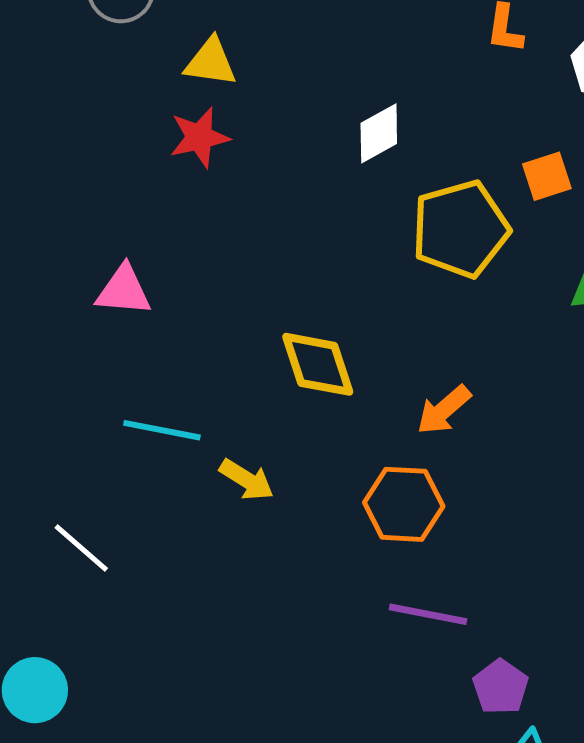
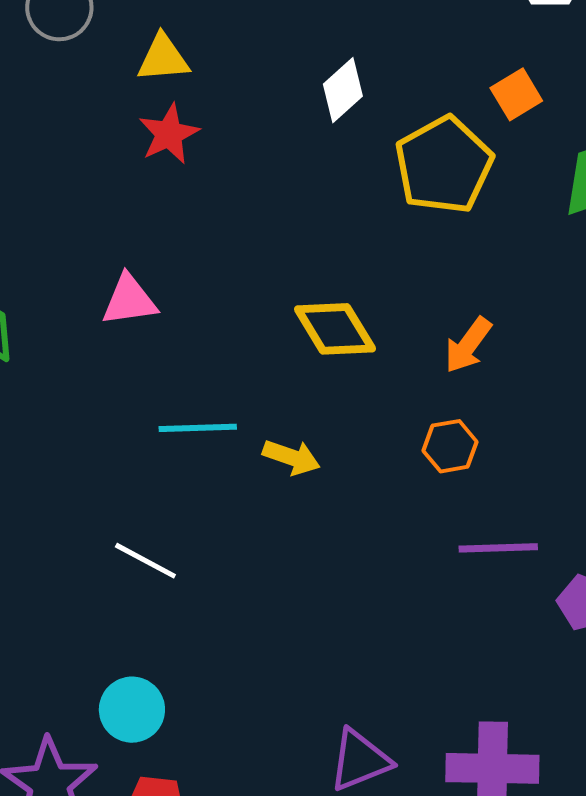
orange hexagon: (404, 504) -> (450, 446), size x0.7

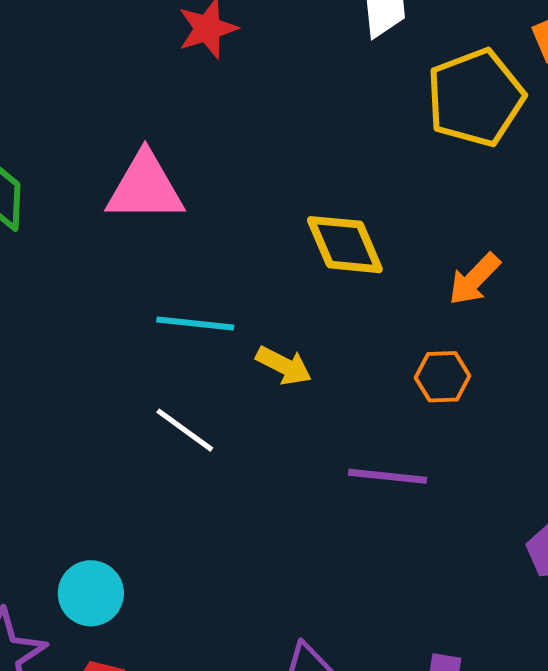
pink triangle: (129, 300) -> (145, 188), size x1.4
purple line: (498, 548) -> (387, 476), moved
white line: (145, 561) -> (185, 430), moved

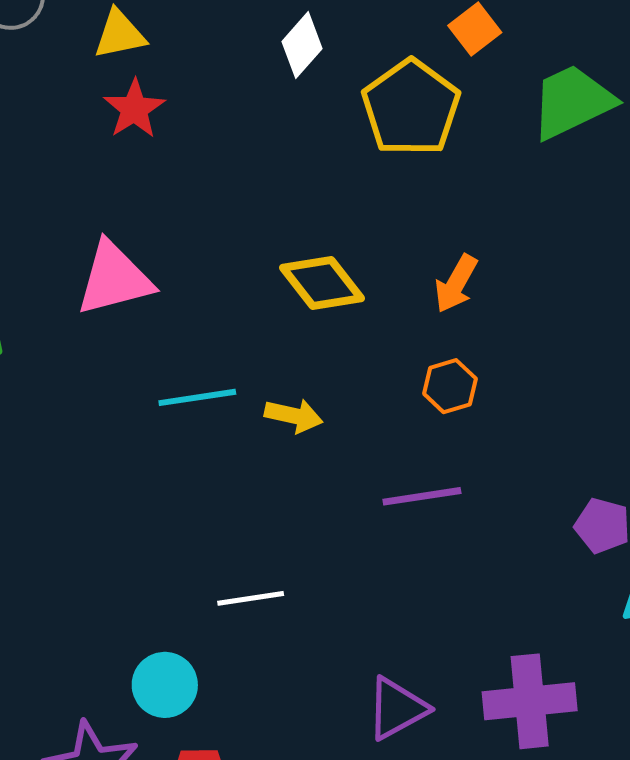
white line: (185, 430) -> (251, 598), moved, turned -30

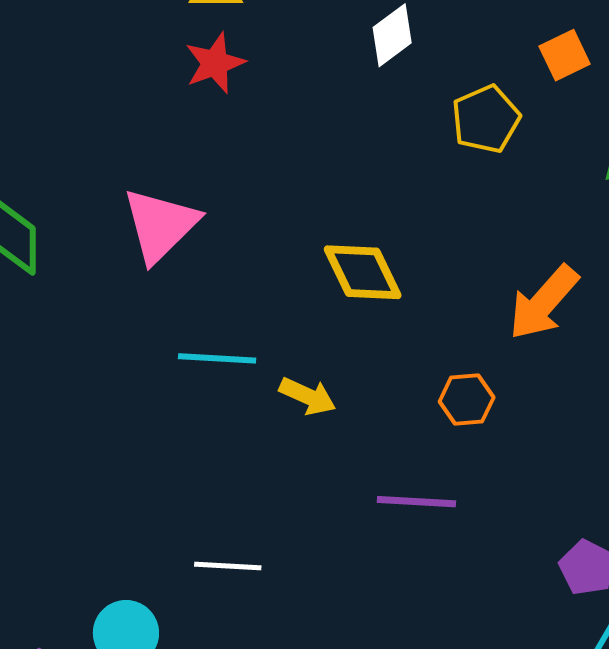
yellow pentagon: (411, 108) -> (486, 119), size x0.7
pink triangle: (114, 279) -> (160, 225), turned -42
orange arrow: (456, 284) -> (544, 303), moved, size x1.4

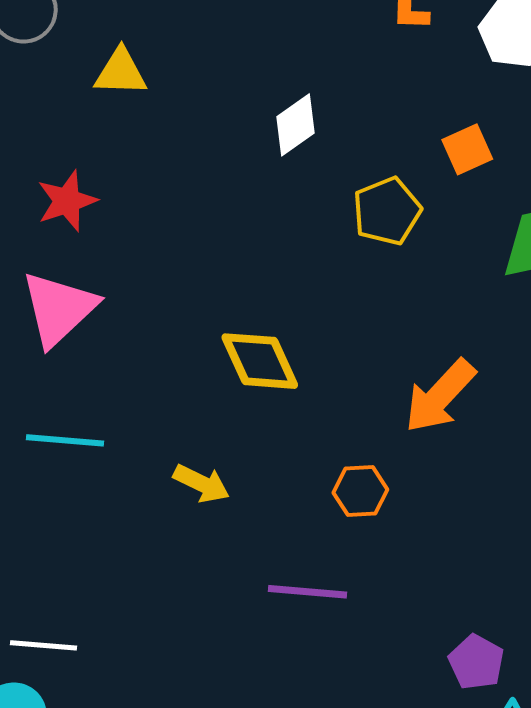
red star: (215, 63) -> (67, 201), moved
cyan line: (217, 358) -> (65, 440), moved
white line: (228, 566) -> (43, 645), moved

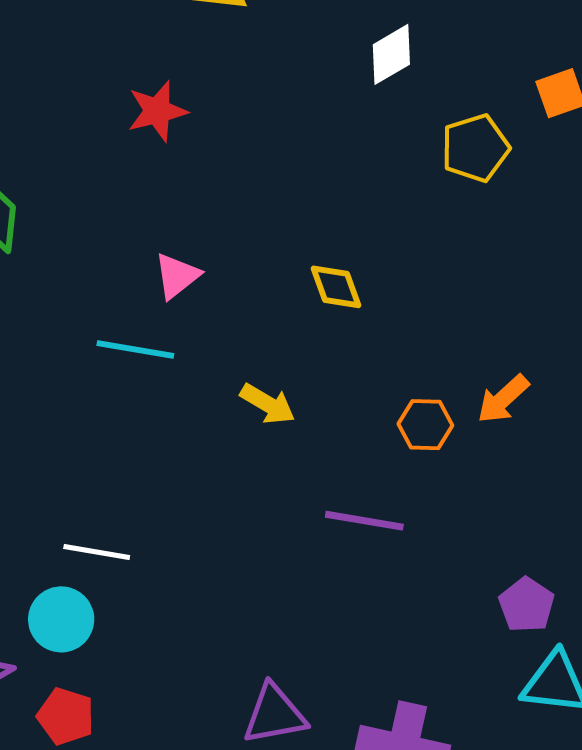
pink triangle: (59, 309) -> (177, 276), moved, size x0.6
yellow diamond: (260, 361) -> (336, 287), size x0.7
orange arrow: (440, 396) -> (503, 399), moved, size x0.7

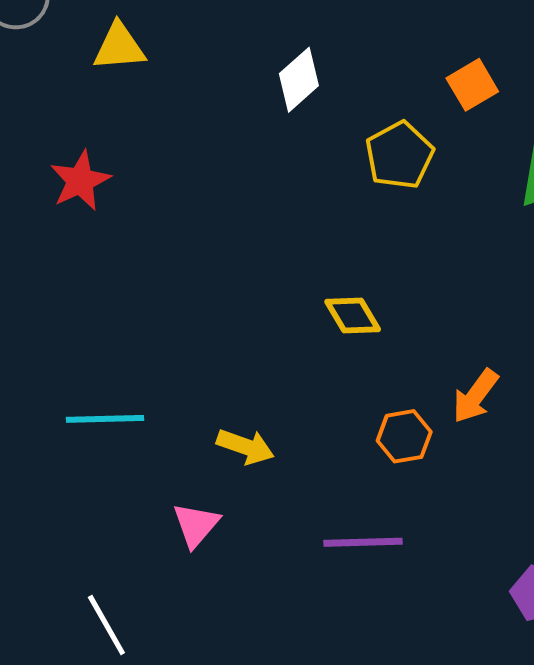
pink triangle: (177, 276) -> (196, 525), moved
yellow diamond: (336, 287) -> (353, 316), moved
white line: (97, 552) -> (106, 625), turned 62

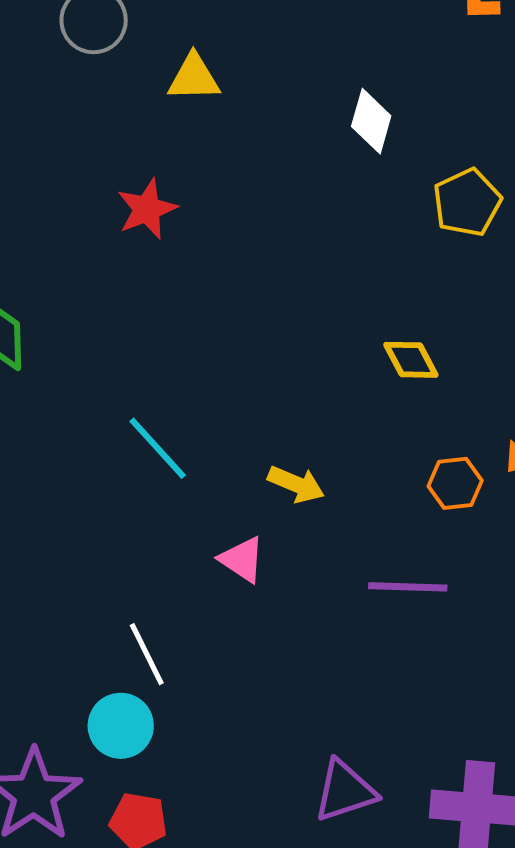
white diamond: (299, 80) -> (371, 121), turned -36
cyan line: (105, 419) -> (158, 448), turned 46
pink triangle: (196, 525) -> (242, 559), turned -40

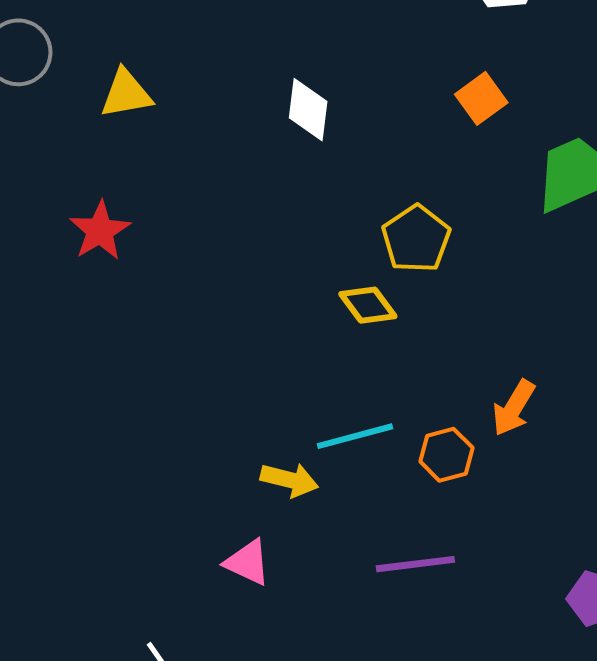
yellow pentagon: (467, 203) -> (416, 239), moved
yellow diamond: (411, 360) -> (368, 305), moved
cyan line: (158, 448) -> (355, 436), moved, turned -54

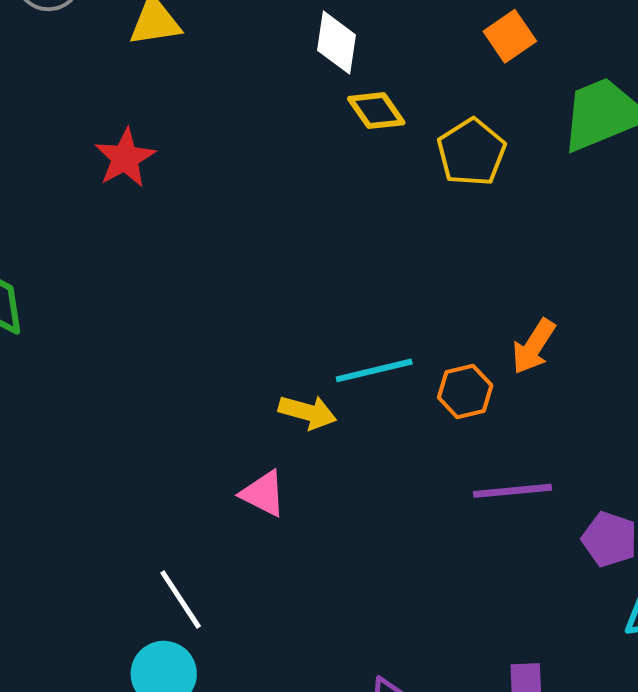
yellow pentagon: (416, 239) -> (472, 152), moved
yellow diamond: (368, 305) -> (376, 111), moved
purple line: (415, 564) -> (513, 491), moved

